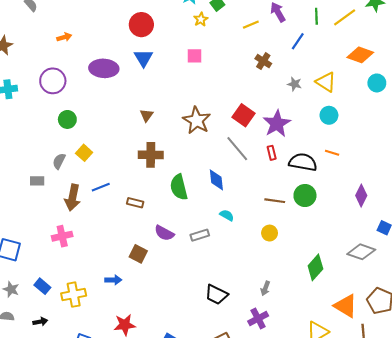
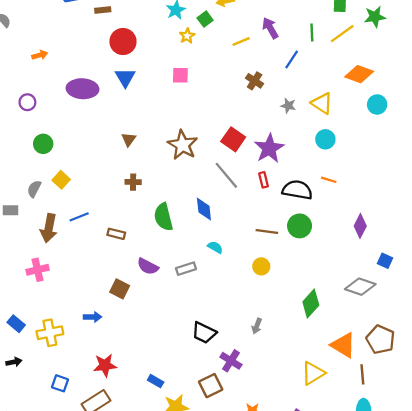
purple circle: (53, 81) -> (27, 102), size x0.6
brown cross: (151, 155) -> (133, 182), size x0.6
purple cross: (258, 318) -> (231, 361), moved, turned -30

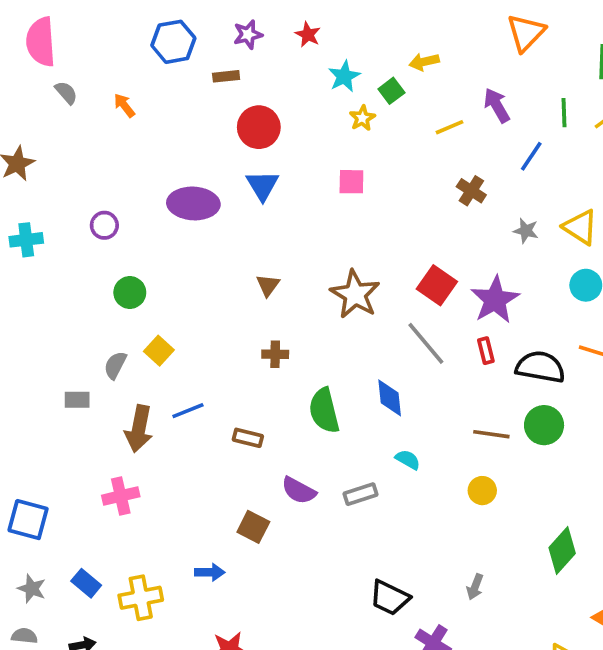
orange arrow: (40, 55) -> (124, 105), moved, turned -112

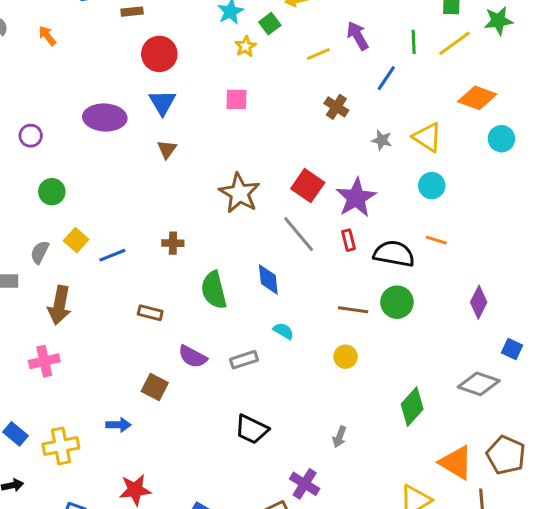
brown triangle: (268, 285) -> (167, 149), moved
blue line: (188, 411) -> (112, 255), moved
black trapezoid: (390, 598) -> (252, 429), moved

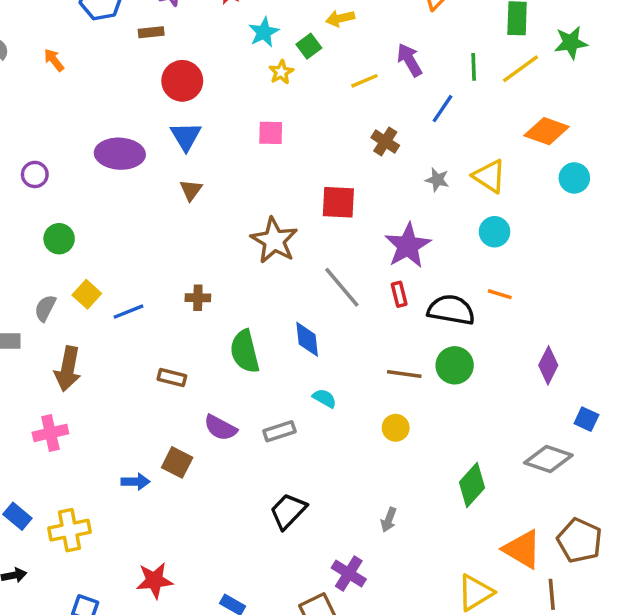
red square: (308, 186) -> (338, 202), moved, turned -32
blue arrow: (118, 425) -> (135, 482), moved
black trapezoid: (252, 429) -> (288, 511), turned 108

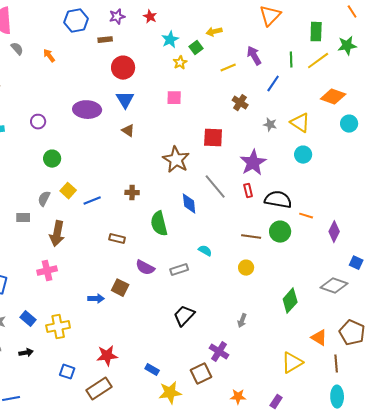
brown triangle: (191, 190) -> (128, 131), turned -32
orange line: (500, 294) -> (306, 216), moved
blue diamond: (307, 339) -> (189, 204), moved
orange triangle: (522, 549) -> (319, 338), size x0.7

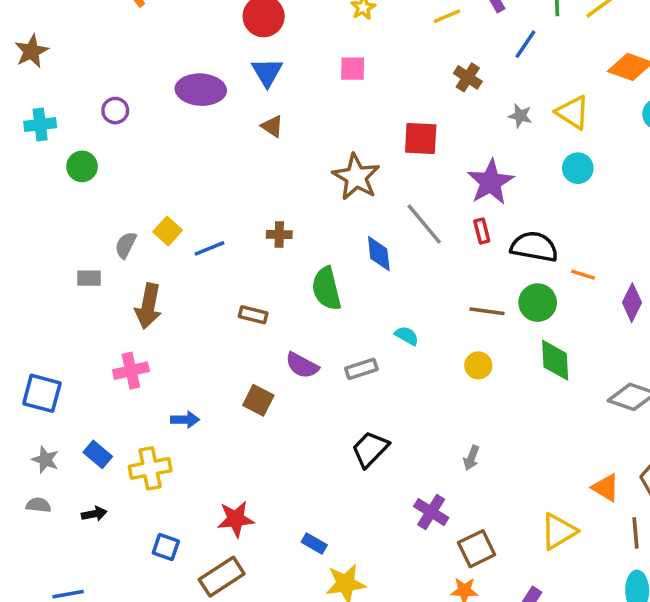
green circle: (52, 159) -> (82, 166), moved
blue arrow: (96, 299) -> (185, 420), moved
green diamond: (290, 301) -> (555, 360), moved, turned -45
brown square: (201, 374) -> (477, 549), moved

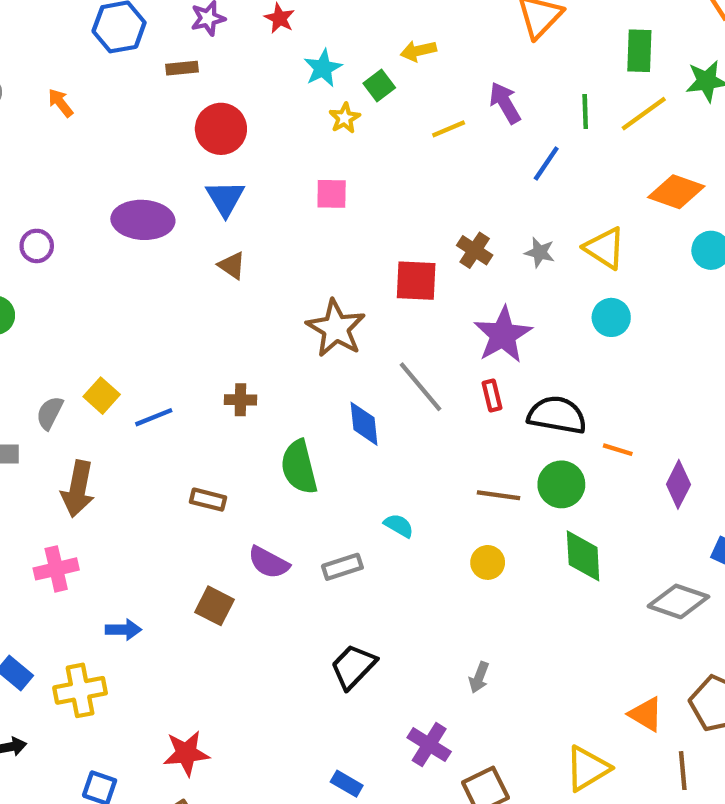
brown cross: (468, 77) -> (475, 250), moved
blue rectangle: (314, 543) -> (347, 784), moved

